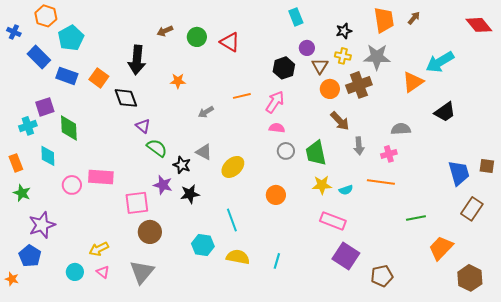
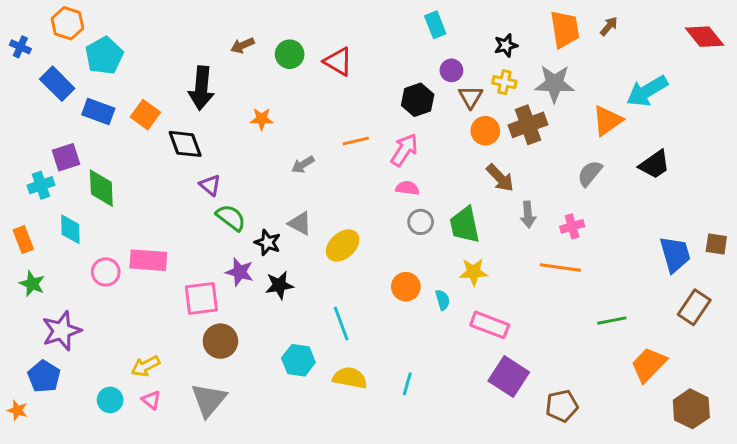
gray semicircle: (401, 129) -> (590, 173), moved, turned -48
cyan semicircle: (346, 190) -> (443, 300), moved, turned -88

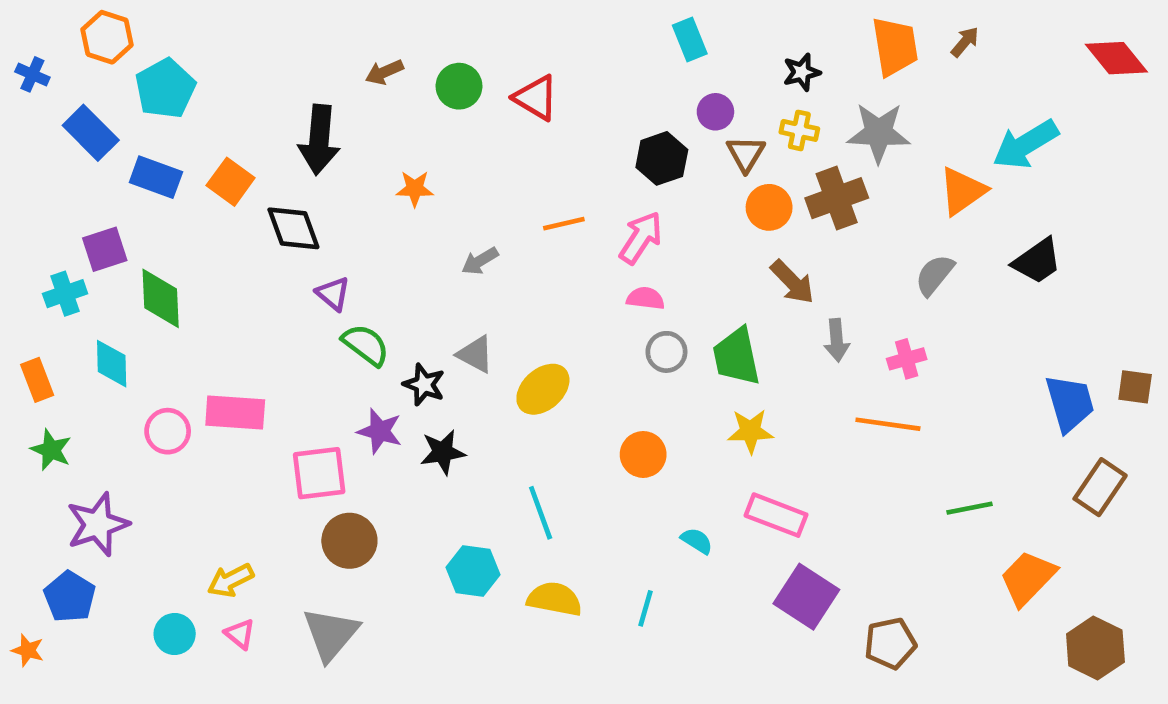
cyan semicircle: (443, 300) -> (697, 541), moved, turned -42

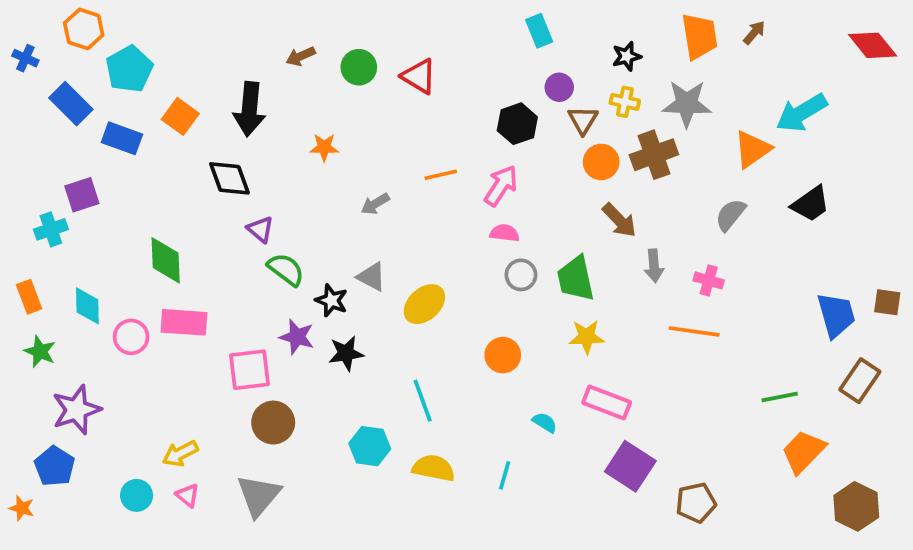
orange square: (231, 182) -> (180, 116), moved
green diamond: (161, 298) -> (166, 260), moved
pink cross: (907, 359) -> (709, 280), turned 32
cyan diamond: (112, 364) -> (87, 306), moved
green line: (970, 508) -> (780, 397), moved

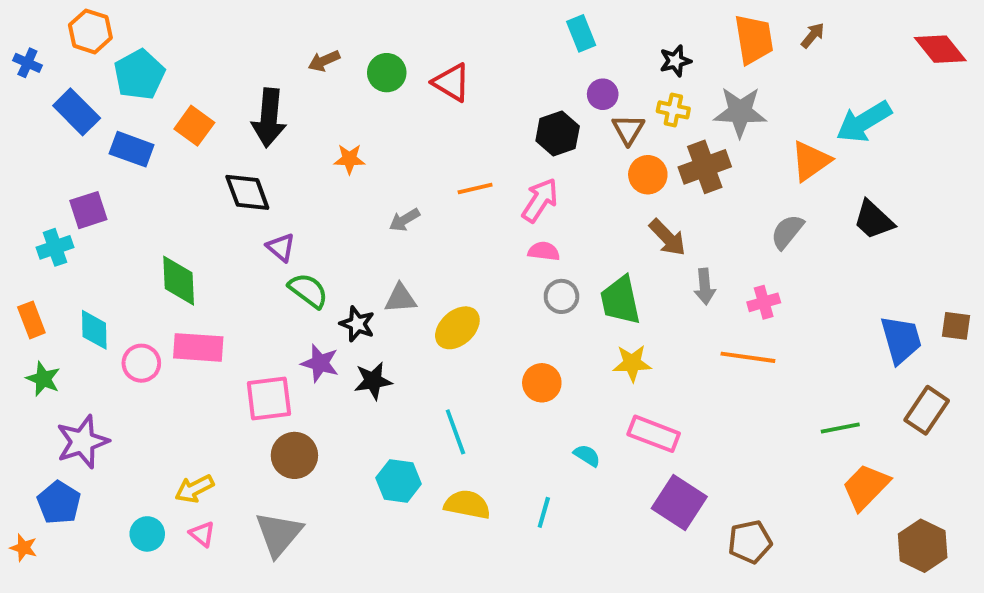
black trapezoid: (811, 204) -> (874, 220), turned 78
gray triangle: (372, 277) -> (400, 298), turned -32
pink cross: (709, 280) -> (764, 302), turned -32

